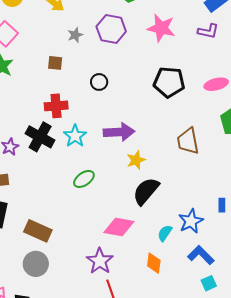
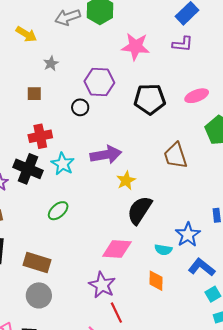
purple hexagon: (111, 29) -> (99, 82), moved
green ellipse: (84, 179) -> (58, 211), moved
cyan semicircle: (165, 233) -> (163, 250), turned -108

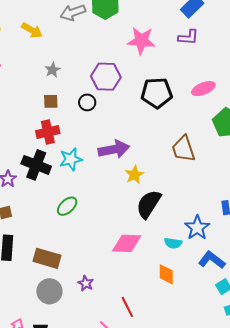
gray star: (51, 64) -> (52, 70), moved
brown square: (34, 94) -> (51, 101), moved
cyan star: (63, 164) -> (71, 159), turned 30
purple star: (102, 285) -> (86, 283), moved, size x0.6

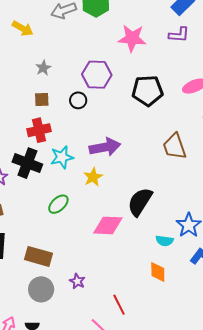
yellow star: (134, 175) -> (93, 177), moved
pink diamond: (127, 243) -> (108, 225), moved

